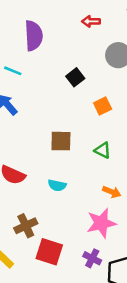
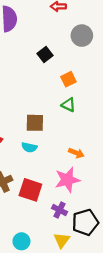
brown square: (61, 141) -> (35, 123), moved
green triangle: (103, 150) -> (68, 105), moved
red square: (49, 252) -> (30, 190), moved

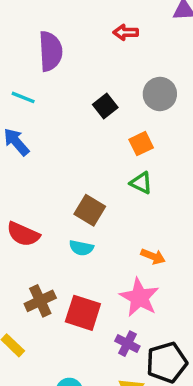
gray circle: (82, 36) -> (160, 94), moved
brown square: (35, 123) -> (90, 210), turned 30
pink star: (67, 180) -> (139, 297), turned -30

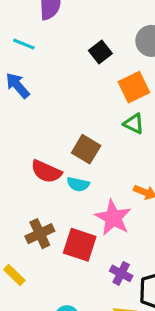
orange square: (141, 144) -> (134, 87), size x1.4
red semicircle: (23, 234) -> (46, 171), moved
pink star: (139, 297) -> (113, 218), moved

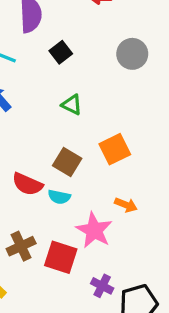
black square: (100, 52) -> (61, 52), moved
orange square: (134, 87) -> (115, 149), moved
green triangle: (134, 124) -> (72, 105), moved

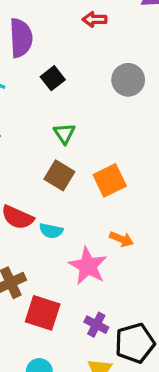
green triangle: (72, 105) -> (64, 133), turned 30
brown square: (67, 162) -> (59, 175), moved
red square: (61, 257) -> (43, 313), moved

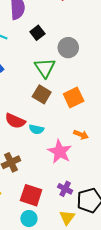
gray circle: (128, 80) -> (68, 48), moved
green triangle: (64, 133) -> (45, 68), size x1.5
red square: (43, 313) -> (31, 195), moved

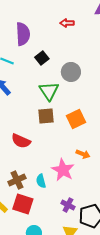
brown square: (42, 94) -> (46, 116), turned -36
cyan semicircle: (36, 129) -> (41, 181), moved, turned 64
red square: (31, 195) -> (23, 204), moved

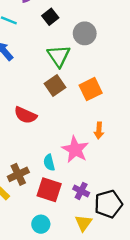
brown square: (46, 116) -> (55, 86), turned -30
orange arrow: (83, 154) -> (99, 131), turned 72
brown cross: (17, 180) -> (18, 174), moved
red square: (23, 204) -> (49, 190), moved

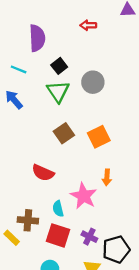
green triangle: (59, 56) -> (58, 91), moved
red semicircle: (25, 115) -> (43, 173), moved
brown cross: (18, 174) -> (28, 220), turned 30

